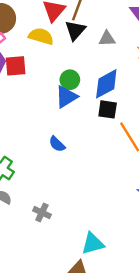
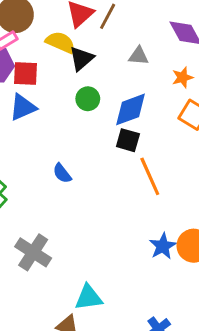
black triangle: (75, 30) -> (82, 58), moved
blue triangle: (66, 97) -> (23, 107), moved
gray cross: (42, 213) -> (33, 252), size x1.6

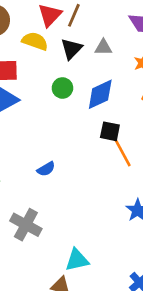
black triangle: (82, 58) -> (71, 49), moved
black square: (128, 140) -> (110, 131), moved
blue semicircle: (62, 173) -> (46, 169), moved, turned -78

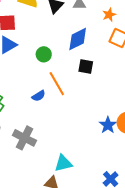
green circle: (62, 88) -> (44, 54), moved
orange line: (121, 151) -> (57, 84), moved

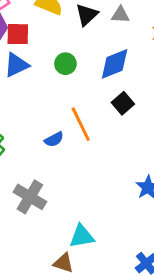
green circle: (44, 54) -> (65, 64), moved
black square: (86, 66) -> (123, 103), turned 35

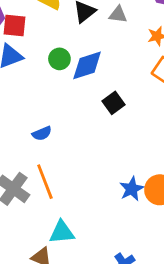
blue diamond: (115, 64) -> (87, 65), moved
orange line: (81, 124) -> (45, 182), moved

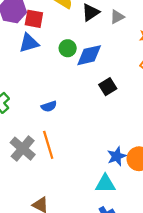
gray triangle: (118, 15) -> (117, 17), turned -40
cyan triangle: (62, 232) -> (105, 184), moved

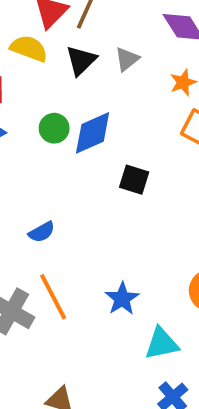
black square: (108, 87) -> (134, 180), turned -30
blue star: (117, 156) -> (122, 299), moved

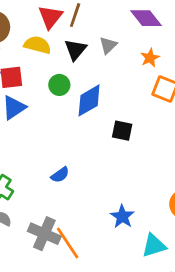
green circle: (54, 128) -> (59, 85), moved
orange line: (53, 297) -> (68, 243), moved

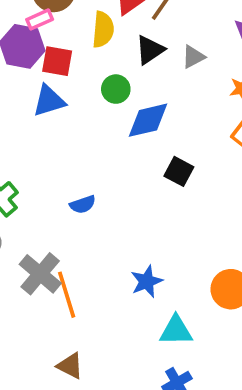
yellow semicircle: (37, 45) -> (103, 29), turned 64

